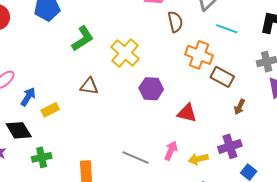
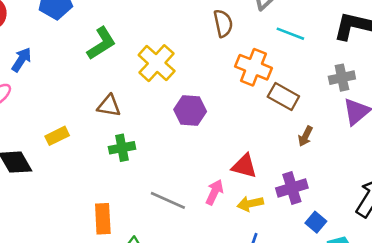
blue arrow: (28, 97) -> (21, 60), moved
red triangle: (187, 113) -> (244, 166), moved
green cross: (42, 157) -> (122, 148), moved

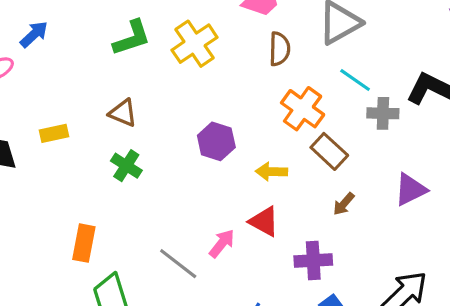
yellow cross: (157, 63) -> (195, 44), moved
gray cross: (342, 78) -> (383, 113), moved
green cross: (122, 148) -> (126, 166), turned 30
gray line: (168, 200) -> (178, 264), moved
yellow arrow: (250, 204) -> (271, 172), moved

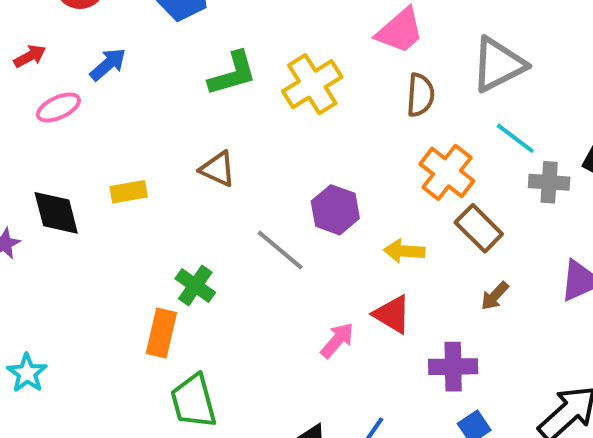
green cross: (126, 166) -> (195, 286), moved
gray line: (178, 264) -> (280, 250), moved

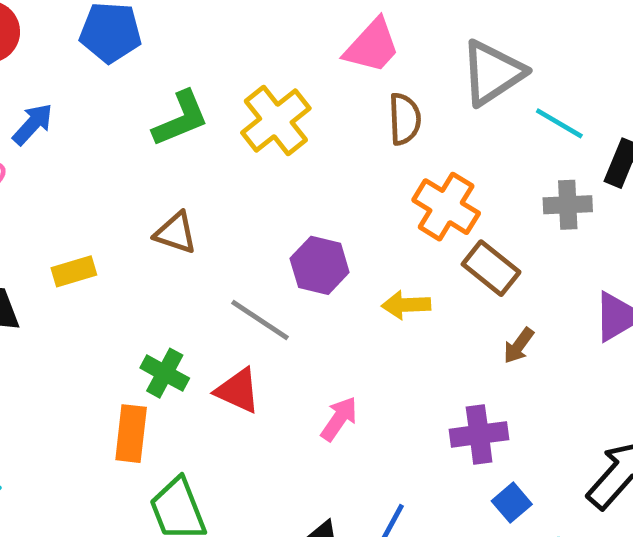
cyan line: (515, 138) -> (559, 123), moved
red triangle: (392, 314) -> (238, 391), moved

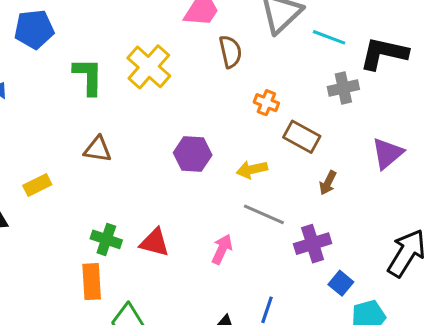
green L-shape: (181, 119) -> (88, 76), turned -57
orange cross: (446, 207) -> (266, 103), size x0.6
gray line: (260, 320) -> (264, 214), moved

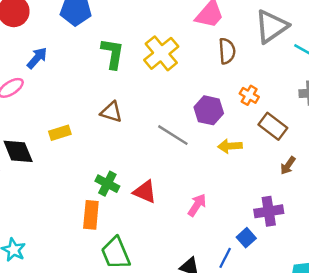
purple hexagon: (193, 154) -> (209, 110), moved
gray line: (264, 214) -> (173, 135), moved
blue square: (341, 283) -> (246, 238), moved

